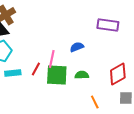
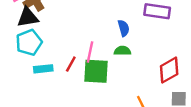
blue semicircle: (77, 47) -> (124, 28), moved, turned 96
green semicircle: (82, 75) -> (122, 51), moved

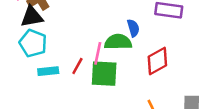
cyan pentagon: (29, 42) -> (33, 43), turned -30
green semicircle: (122, 51) -> (118, 42), moved, size x1.5
red diamond: (169, 70) -> (157, 61), moved

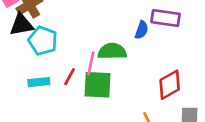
blue semicircle: (133, 28) -> (142, 30), moved, turned 36
cyan pentagon: (33, 43) -> (43, 41), moved
red diamond: (157, 61) -> (170, 85), moved

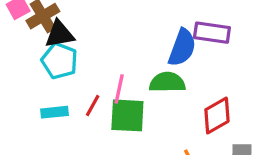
black triangle: (21, 25) -> (59, 34), moved
blue semicircle: (142, 30) -> (182, 48), size x1.6
green semicircle: (112, 51) -> (167, 82), moved

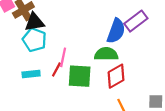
purple rectangle: (212, 33) -> (136, 21), turned -45
pink line: (119, 89) -> (63, 57), moved
red diamond: (217, 115) -> (116, 76), moved

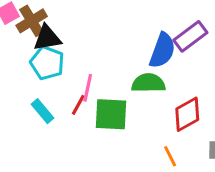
cyan rectangle: (31, 74) -> (43, 111), turned 56
red diamond: (116, 76) -> (187, 114), moved

